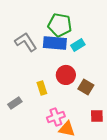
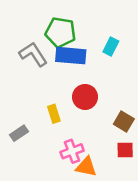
green pentagon: (60, 25) -> (60, 32), moved
cyan rectangle: (78, 45) -> (111, 46), moved, turned -32
brown square: (86, 87) -> (124, 122), moved

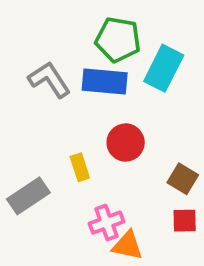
green pentagon: (60, 32) -> (118, 40), moved
cyan rectangle: (111, 46) -> (164, 68), size x1.6
gray rectangle: (19, 133) -> (28, 196), size x1.5

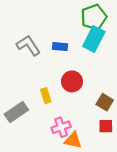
green pentagon: (118, 40) -> (94, 17), moved, turned -30
blue rectangle: (105, 82) -> (60, 47), size x0.6

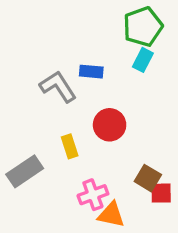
cyan rectangle: (94, 39) -> (143, 60), size x0.6
gray L-shape: (28, 45) -> (58, 87), moved
brown square: (105, 102) -> (148, 178), moved

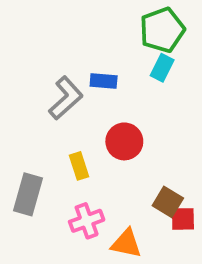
gray L-shape: (58, 87) -> (66, 98), turned 81
gray rectangle: (25, 171) -> (28, 194), turned -40
pink cross: (93, 195) -> (87, 221), moved

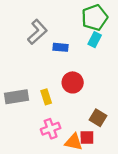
gray L-shape: (66, 98) -> (37, 32), moved
gray rectangle: (28, 194) -> (16, 97), moved, turned 65
red square: (183, 219) -> (87, 138), moved

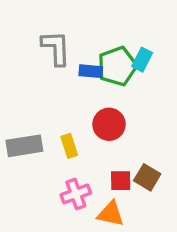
green pentagon: (95, 18) -> (117, 66), moved
gray L-shape: (37, 32) -> (56, 48), turned -50
red square: (87, 138) -> (121, 181), moved

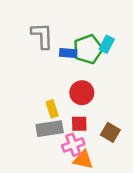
gray rectangle: (24, 146) -> (50, 129), moved
red square: (121, 181) -> (79, 124), moved
pink cross: (76, 194) -> (73, 145), moved

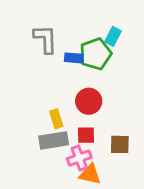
cyan rectangle: (107, 44) -> (113, 36), moved
brown square: (110, 132) -> (120, 144), turned -30

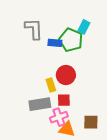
green pentagon: (95, 54) -> (71, 40), turned -30
yellow rectangle: (56, 119) -> (51, 85), moved
brown square: (120, 144) -> (91, 122), moved

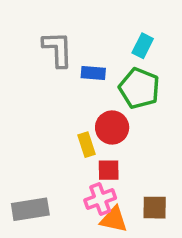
green pentagon: (71, 40) -> (139, 88), moved
gray rectangle: (40, 104) -> (30, 209), moved

